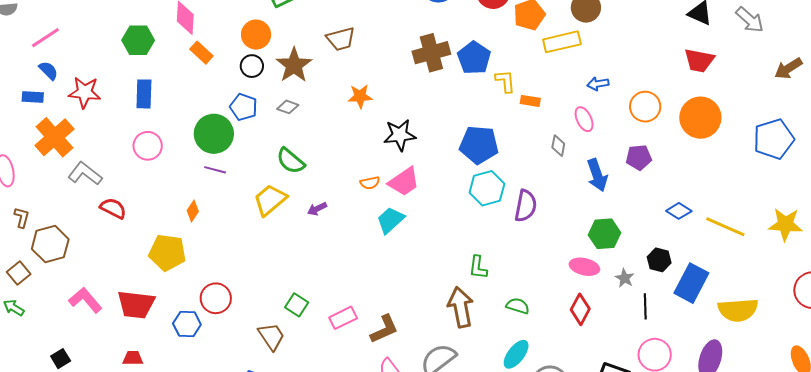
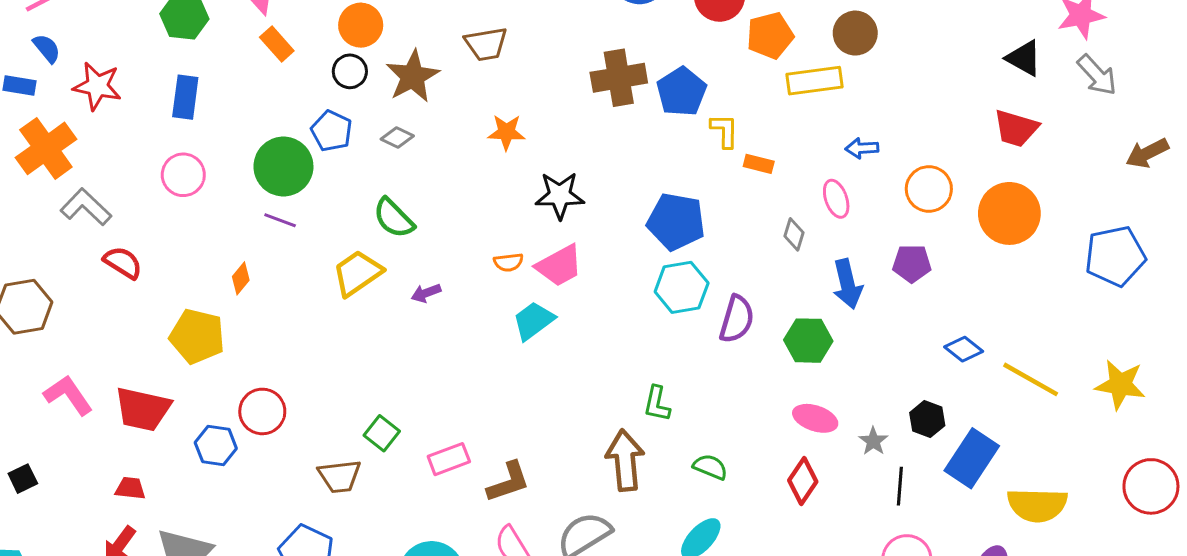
green hexagon: (605, 234) -> (808, 341), moved
brown trapezoid: (271, 336) -> (340, 476), turned 112

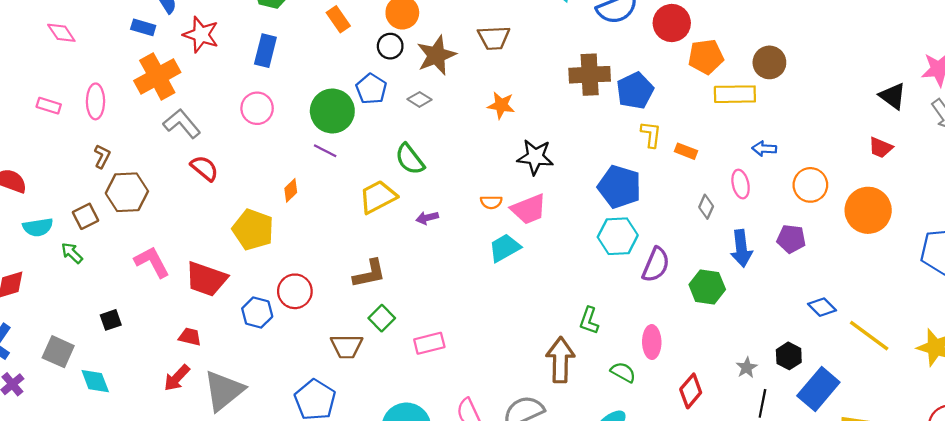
red trapezoid: (1016, 128) -> (881, 148), size x0.7
yellow L-shape: (725, 131) -> (651, 134), moved
pink ellipse: (815, 418) -> (652, 342), moved, turned 64
brown L-shape: (508, 482) -> (369, 274), moved

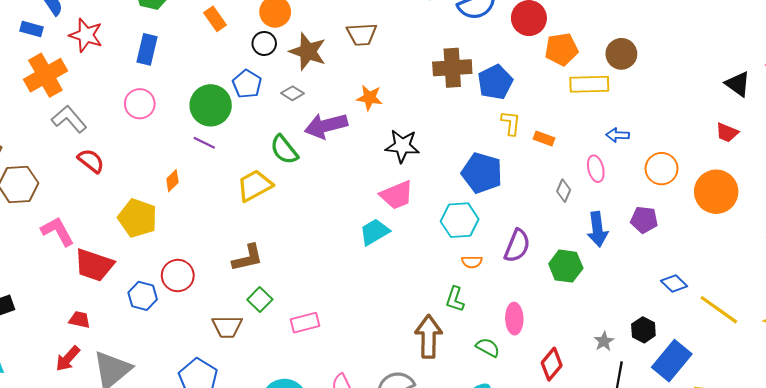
brown star: (436, 55) -> (308, 52), turned -30
orange semicircle: (491, 202) -> (472, 262), moved
purple arrow: (427, 218) -> (326, 126), moved, size x2.0
cyan hexagon: (618, 236) -> (460, 220), moved
pink L-shape: (152, 262) -> (58, 231), moved

